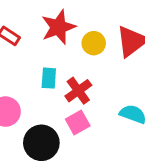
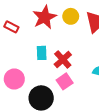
yellow circle: (94, 43) -> (71, 16), moved

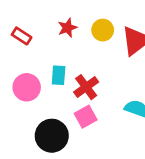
red star: (45, 17) -> (67, 28), size x0.6
pink circle: (14, 79) -> (27, 87), moved

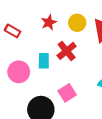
red cross: (86, 87) -> (67, 51), moved

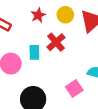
pink square: (67, 93) -> (74, 89), moved

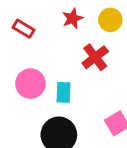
cyan rectangle: (34, 52) -> (64, 92), moved

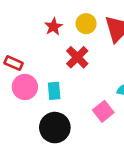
red rectangle: (23, 29) -> (14, 63), moved

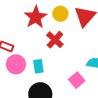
red star: (54, 27) -> (36, 17), size x1.6

